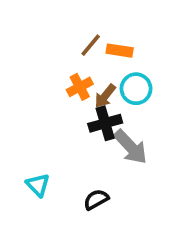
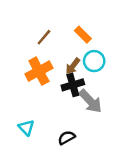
brown line: (91, 45) -> (44, 37), moved
orange rectangle: (120, 51) -> (83, 35), turned 36
orange cross: (80, 87) -> (39, 71), moved, size x1.5

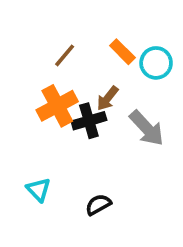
cyan circle: (94, 61) -> (156, 63), moved
black cross: (73, 85) -> (89, 121), moved
gray arrow: (90, 101) -> (147, 128), moved

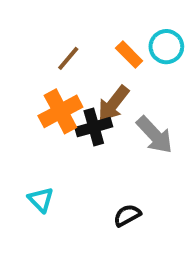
cyan circle: (156, 63) -> (166, 47), moved
brown arrow: (108, 98) -> (113, 104), size x1.4
black semicircle: (98, 205) -> (127, 215), moved

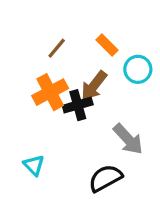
cyan circle: (166, 47) -> (138, 69), moved
gray arrow: (155, 135) -> (128, 139), moved
black semicircle: (127, 215) -> (105, 178), size x1.5

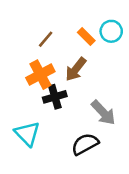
cyan circle: (138, 69) -> (111, 31), moved
black cross: (78, 105) -> (55, 97), moved
cyan triangle: (34, 165) -> (27, 134), size x1.5

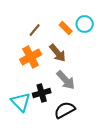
brown arrow: (76, 69) -> (58, 53), turned -78
black cross: (55, 97) -> (42, 93), moved
gray arrow: (103, 113) -> (66, 80), moved

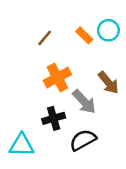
brown arrow: (58, 53) -> (108, 83), moved
orange cross: (31, 57) -> (57, 77), moved
cyan triangle: (21, 102) -> (22, 145), moved, turned -45

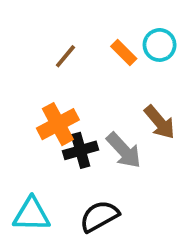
orange cross: (57, 77) -> (58, 124), moved
black cross: (54, 118) -> (80, 150), moved
black semicircle: (83, 140) -> (99, 216), moved

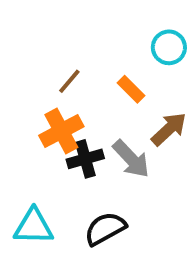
orange rectangle: (124, 53) -> (131, 89), moved
brown line: (65, 56) -> (69, 81), moved
brown arrow: (160, 122) -> (169, 129), turned -93

